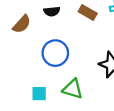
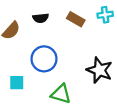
cyan square: (39, 94) -> (17, 83), moved

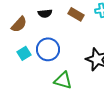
cyan square: (17, 83) -> (24, 53), moved, turned -32

